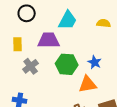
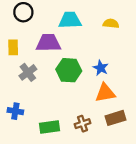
cyan trapezoid: (68, 20) -> (70, 20), turned -120
orange triangle: (88, 84) -> (105, 93), moved

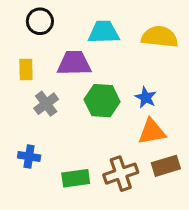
yellow semicircle: (111, 24) -> (160, 37), size x1.6
brown cross: (82, 124) -> (121, 174), size x1.5

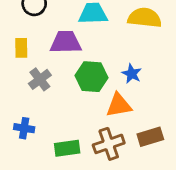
orange triangle: (152, 132) -> (119, 105), moved

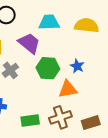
purple trapezoid: (66, 42) -> (29, 43), turned 40
brown rectangle: (150, 137) -> (91, 123), moved

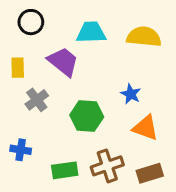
green hexagon: (48, 68) -> (87, 116), moved
orange triangle: (68, 89) -> (145, 128), moved, turned 30

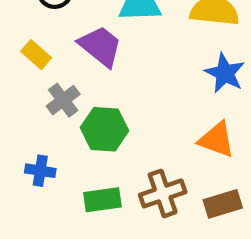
yellow rectangle: (18, 68) -> (36, 55), turned -48
blue star: (131, 94) -> (225, 73), moved, size x1.4
green hexagon: (87, 116) -> (105, 129), moved

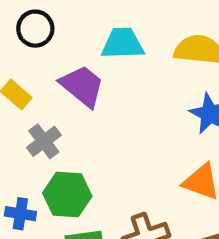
green hexagon: (105, 129) -> (67, 195), moved

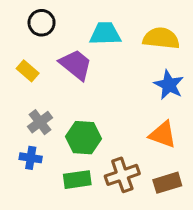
gray cross: (44, 141) -> (40, 122), moved
green hexagon: (67, 195) -> (83, 138), moved

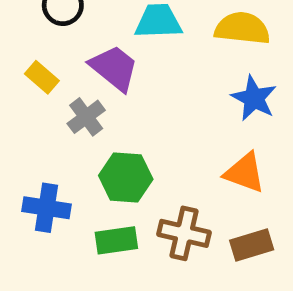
gray cross: (40, 122) -> (86, 117), moved
blue cross: (31, 158) -> (47, 208), size x1.4
brown cross: (122, 175) -> (184, 233), turned 32

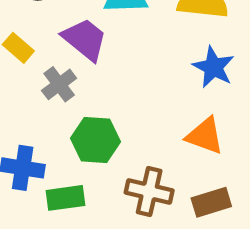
green rectangle: (116, 240) -> (66, 198), moved

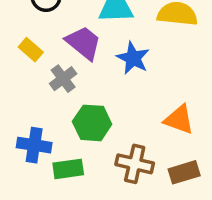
blue star: (213, 67) -> (133, 58), moved

